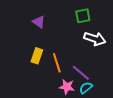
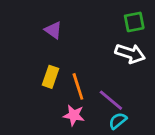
green square: (83, 16) -> (134, 22), moved
pink star: (67, 87) -> (74, 115), moved

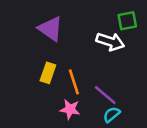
purple triangle: (53, 30) -> (50, 29), size x1.5
white arrow: (130, 54) -> (110, 42), moved

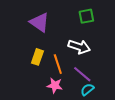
green square: (127, 21) -> (86, 16), moved
white arrow: (110, 42) -> (79, 47), moved

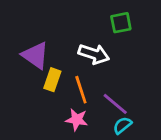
purple triangle: (40, 22) -> (35, 55), moved
white arrow: (79, 47) -> (94, 54), moved

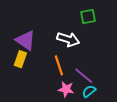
yellow rectangle: (52, 80) -> (20, 59), moved
pink star: (77, 120) -> (66, 89), moved

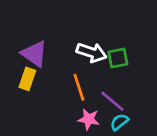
green square: (88, 17) -> (118, 58), moved

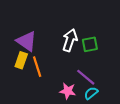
white arrow: (91, 52) -> (70, 40), turned -90
orange line: (79, 87) -> (37, 67), moved

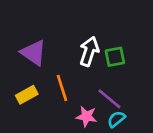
yellow rectangle: (21, 60) -> (27, 95), moved, turned 42
orange line: (37, 67) -> (62, 88), moved

